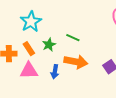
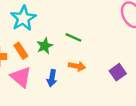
orange arrow: (76, 62) -> (77, 66), size x0.6
pink triangle: (29, 71) -> (21, 77), turned 42

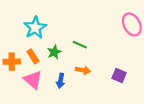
purple square: (118, 72) -> (119, 75), turned -32

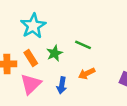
orange arrow: (83, 70) -> (87, 73), turned 144
pink triangle: (33, 80) -> (31, 84), turned 36

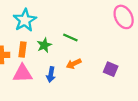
orange rectangle: (31, 58) -> (23, 50), turned 40
pink triangle: (31, 84) -> (23, 73), turned 42

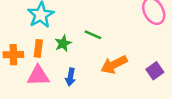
orange arrow: (74, 64) -> (114, 65), moved, size x1.5
purple square: (111, 69) -> (155, 71), moved, turned 32

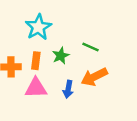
orange arrow: (114, 65) -> (94, 77), moved

